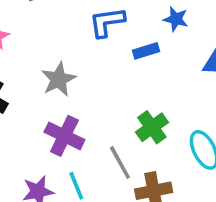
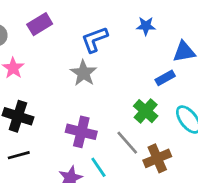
blue rectangle: (146, 51) -> (165, 78), moved
gray star: (59, 79) -> (84, 73), moved

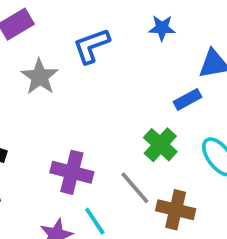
gray star: (84, 73) -> (40, 77), moved
brown cross: (157, 158) -> (176, 210), turned 36

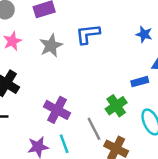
blue star: (162, 28) -> (144, 34), moved

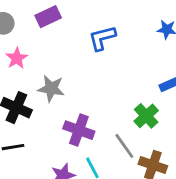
gray star: (51, 46) -> (51, 88), moved, turned -30

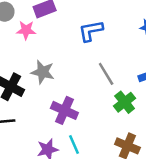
pink star: (17, 58) -> (26, 30), moved, turned 30
gray line: (124, 146) -> (106, 74), moved

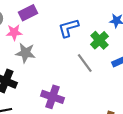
gray star: (43, 72) -> (25, 53), moved
green cross: (125, 102) -> (99, 40), moved

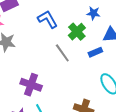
blue L-shape: (69, 28) -> (48, 19), turned 75

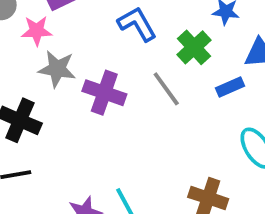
purple cross: (31, 85) -> (104, 93), moved

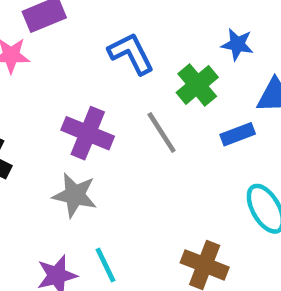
gray star: (57, 69) -> (75, 195), moved

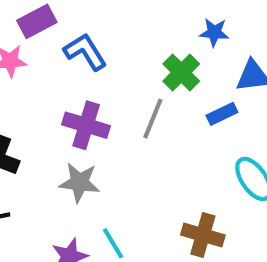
blue L-shape: (131, 53) -> (85, 52), moved
gray line: (162, 133) -> (153, 119), turned 60

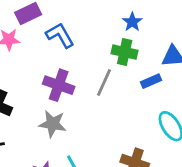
blue star: (214, 32) -> (132, 22), moved, turned 30
green cross: (181, 72) -> (125, 52), turned -35

